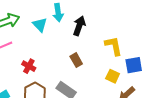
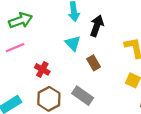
cyan triangle: (40, 25) -> (73, 43), moved

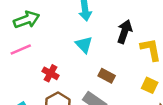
black arrow: (97, 26) -> (125, 32), moved
brown rectangle: (94, 63) -> (107, 76), moved, turned -32

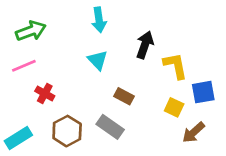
red cross: (51, 73) -> (45, 93), moved

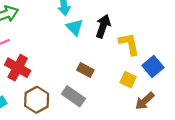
cyan triangle: (98, 60) -> (75, 27), moved
blue square: (203, 92) -> (153, 67), turned -30
red cross: (45, 93) -> (18, 68), size x1.5

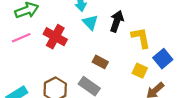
red cross: (18, 68) -> (55, 37), moved

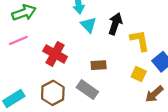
red cross: (55, 37) -> (55, 54), moved
brown rectangle: (100, 62) -> (99, 65), turned -32

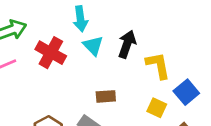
red cross: (55, 54) -> (51, 53), moved

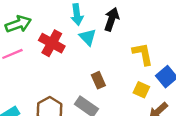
black arrow: (127, 44) -> (112, 19), moved
brown rectangle: (106, 96) -> (98, 80), turned 70

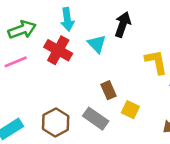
cyan arrow: (77, 14) -> (67, 19), moved
yellow square: (141, 90) -> (130, 110), moved

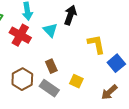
brown rectangle: (108, 90) -> (51, 66), moved
brown hexagon: (56, 122) -> (22, 79), moved

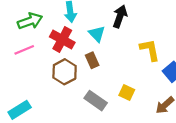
brown rectangle: (51, 66) -> (92, 60), moved
brown hexagon: (22, 79) -> (65, 72), moved

